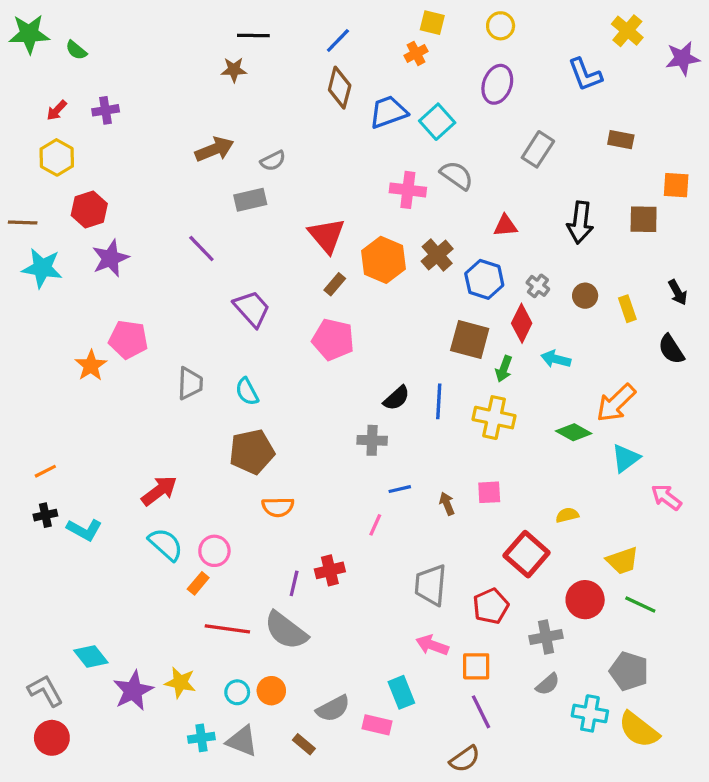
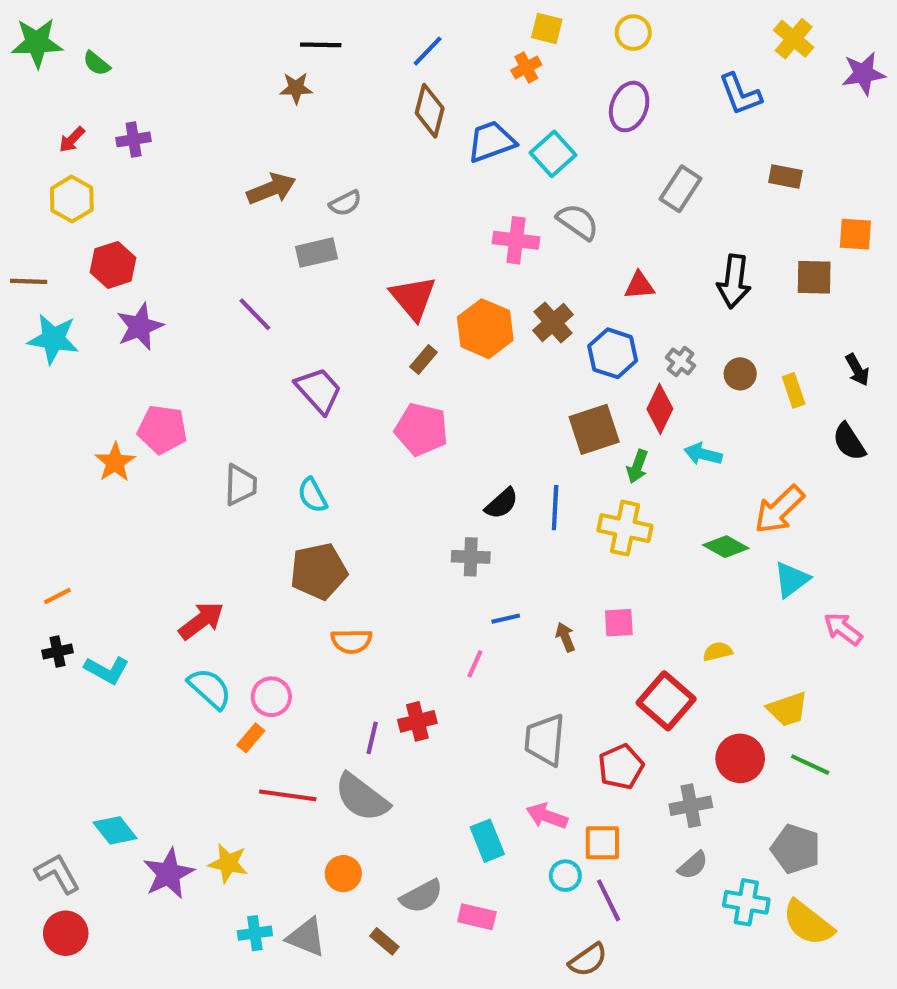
brown square: (470, 340) -> (594, 429), turned -33
cyan circle: (237, 692) -> (565, 876), moved
cyan rectangle: (401, 692) -> (487, 841), moved

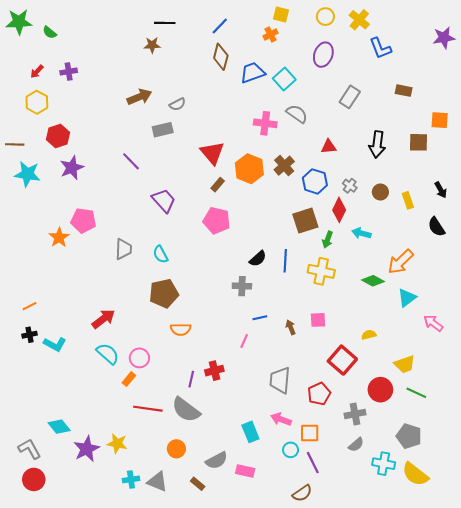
yellow cross: (794, 39) -> (359, 20), moved

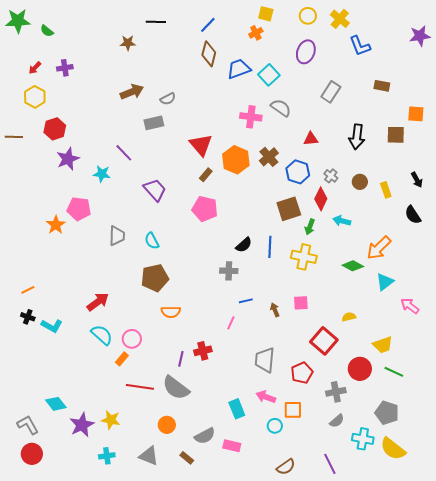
brown star: (152, 45) -> (128, 43), moved
cyan star: (27, 174) -> (102, 174), moved, size x0.7
black cross: (30, 335) -> (28, 317), turned 32
purple line: (313, 463) -> (330, 464), moved
cyan cross: (131, 479) -> (107, 456), moved

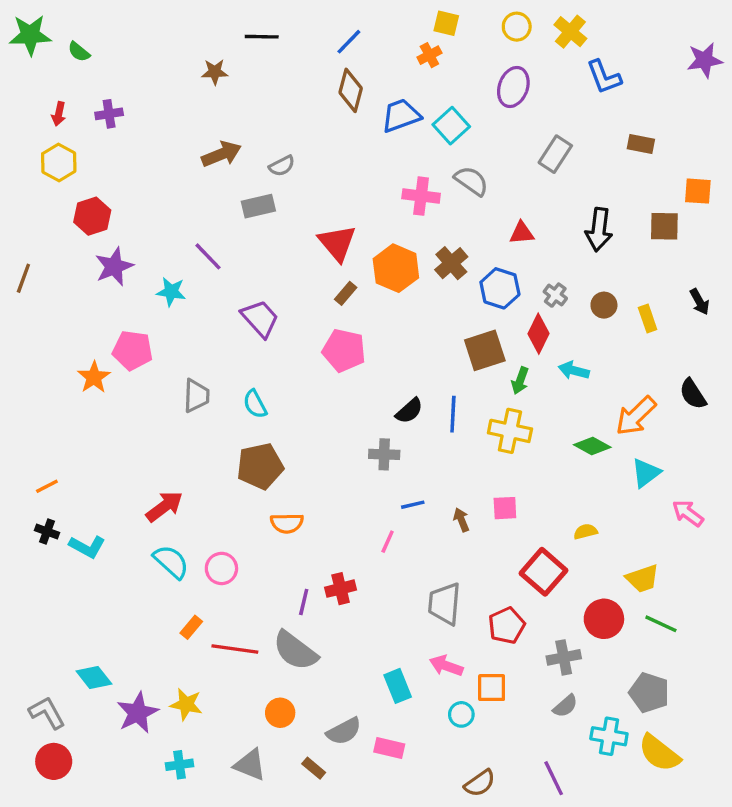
red arrow: (35, 68) -> (59, 114), turned -32
brown line: (14, 137) -> (23, 278), moved, turned -72
black semicircle: (413, 215) -> (693, 394), moved
orange rectangle: (122, 359) -> (191, 627), moved

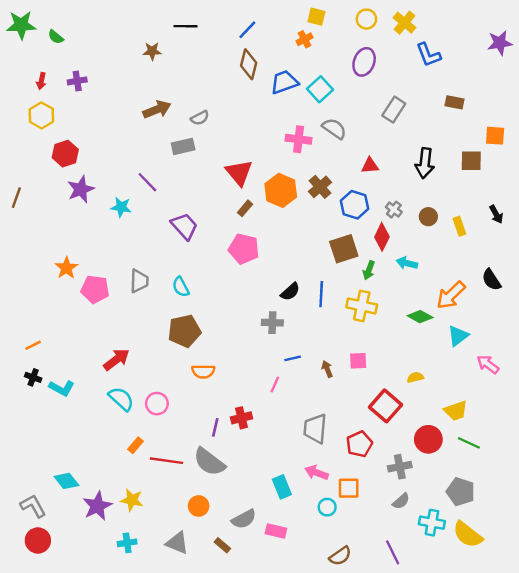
pink pentagon: (133, 350) -> (95, 289), moved

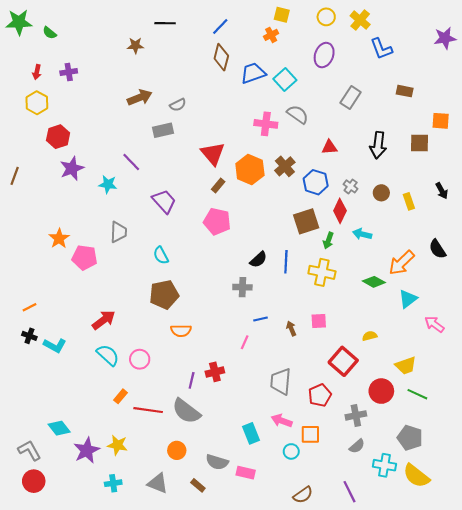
gray trapezoid: (139, 281) -> (118, 232), moved
gray semicircle: (244, 519) -> (217, 462), turned 45

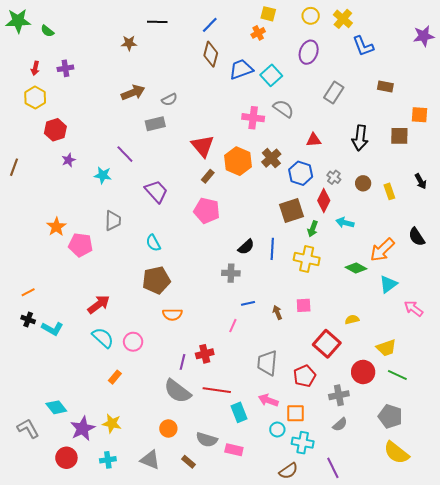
purple star: (72, 168) -> (68, 160), size x0.6
red line: (148, 410) -> (217, 390), moved
cyan cross: (385, 465) -> (303, 443), moved
red circle: (34, 481) -> (66, 458), moved

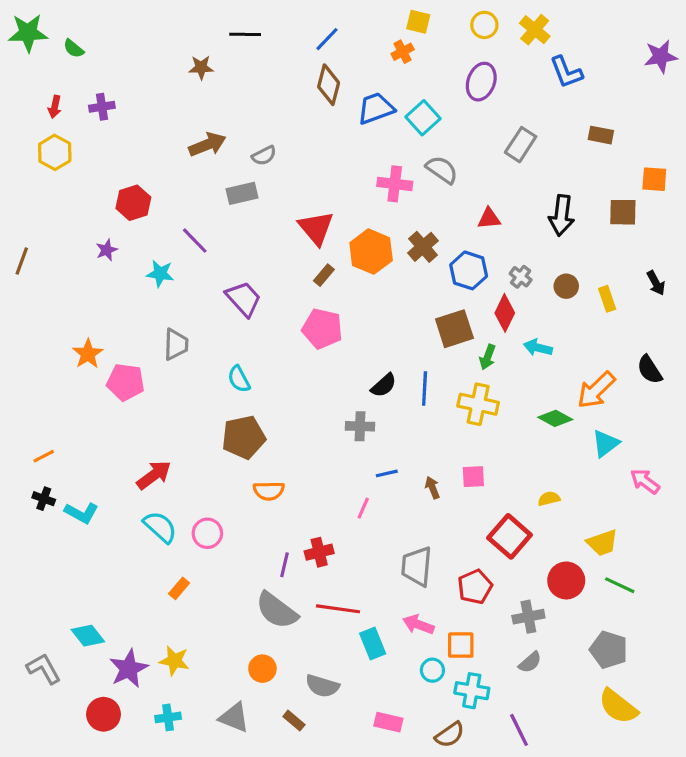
red hexagon: (55, 130) -> (133, 203), moved
pink rectangle: (234, 450) -> (388, 722), moved

